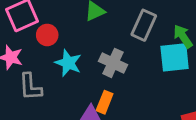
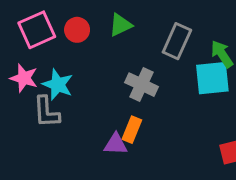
red circle: (47, 35) -> (77, 30), moved
cyan star: (68, 63) -> (58, 85), moved

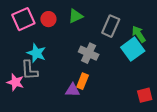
pink star: (24, 78) -> (15, 82), moved
cyan square: (212, 78) -> (133, 49), turned -30

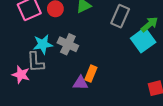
green arrow: (139, 34) -> (149, 24), turned 84
cyan star: (36, 53) -> (43, 44), turned -30
gray cross: (89, 53) -> (68, 44), moved

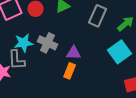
cyan square: (143, 40) -> (120, 52), moved
purple triangle: (80, 83) -> (74, 53), moved

